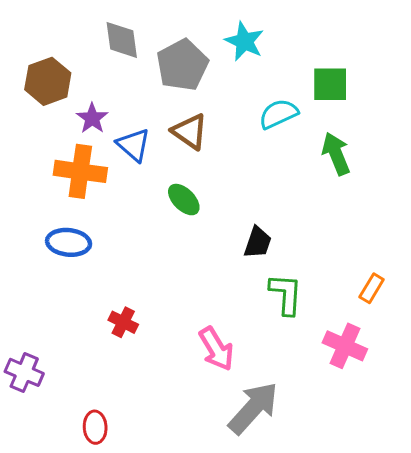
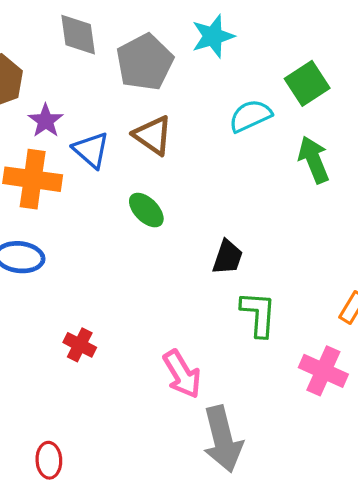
cyan star: (244, 41) -> (213, 36), turned 30
green square: (330, 84) -> (307, 83), turned -33
gray arrow: (253, 408) -> (223, 439), turned 124

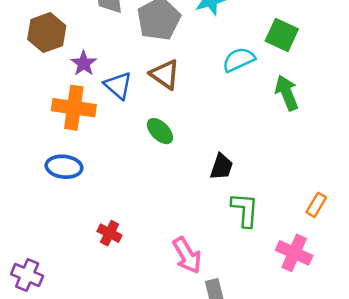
green square: (307, 83) -> (282, 35), turned -32

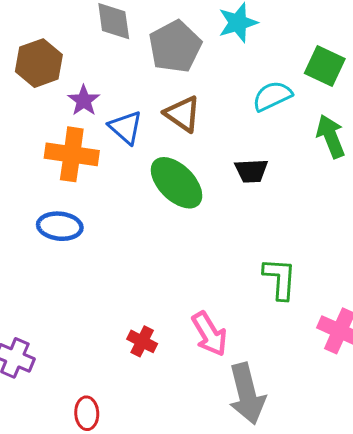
green ellipse: (160, 131) -> (177, 183), size x1.6
black trapezoid: (221, 167) -> (251, 171), moved, turned 68
red cross: (110, 233) -> (142, 341), moved

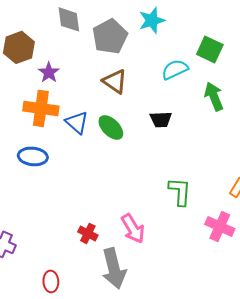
blue triangle: (126, 127) -> (77, 122), moved
green ellipse: (177, 183) -> (111, 127), size x0.7
gray arrow: (247, 394) -> (114, 268), moved

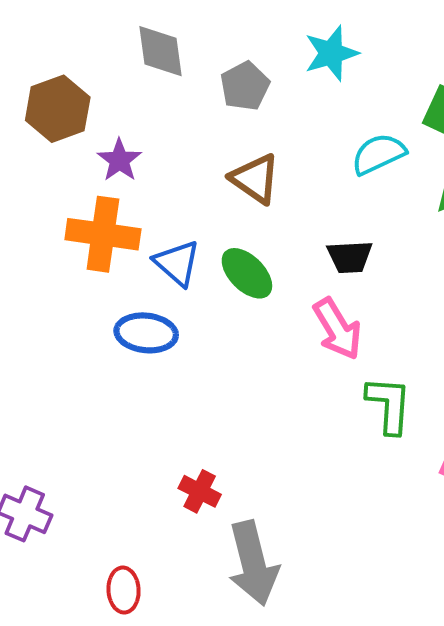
gray pentagon: (110, 36) -> (245, 86), size x0.7
blue ellipse: (33, 156) -> (146, 333), moved
pink arrow: (133, 228) -> (337, 329), moved

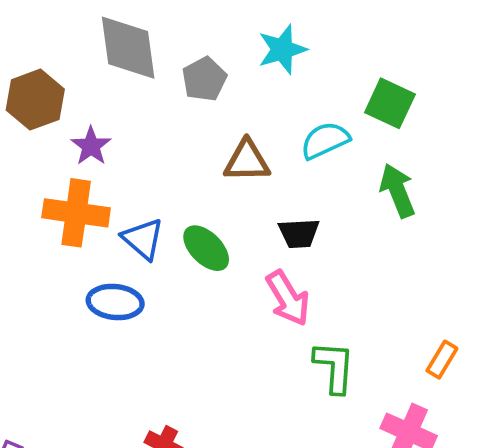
gray diamond: (161, 51) -> (128, 48), size x1.4
brown triangle: (255, 179) -> (247, 161), moved, turned -36

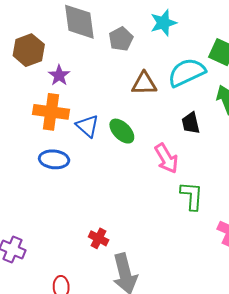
cyan semicircle: (325, 140) -> (187, 72), size x1.4
black trapezoid: (299, 233) -> (191, 123), moved, turned 80
blue ellipse: (115, 302) -> (54, 159), moved

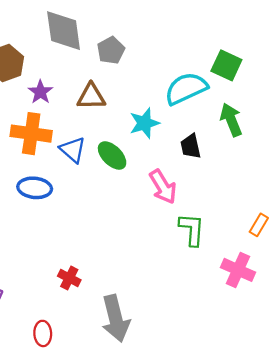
cyan star: (163, 23) -> (144, 123), moved
brown triangle: (144, 83) -> (91, 97), moved
red cross: (99, 238) -> (69, 278), moved

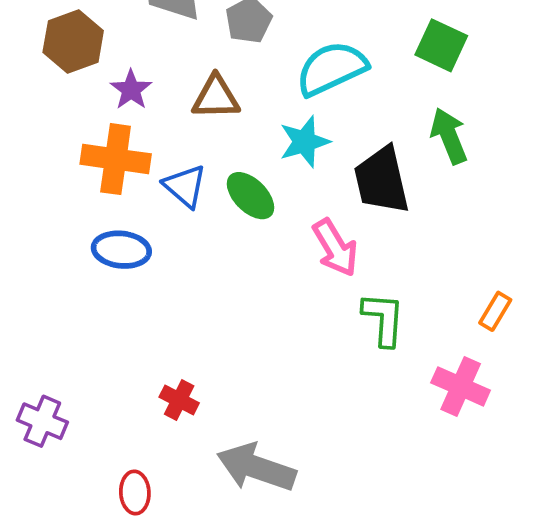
cyan semicircle: (186, 88) -> (331, 68), moved
black trapezoid: (191, 146) -> (382, 180), size x1.6
gray arrow: (116, 318) -> (256, 467), turned 123

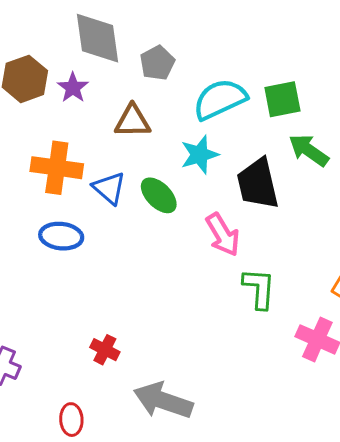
green square: (441, 45) -> (282, 99), moved, turned -36
purple star: (131, 90) -> (73, 88), moved
green arrow: (449, 136) -> (309, 150), turned -33

